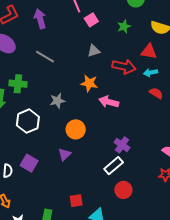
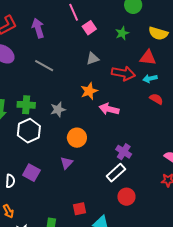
orange star: (89, 83) -> (89, 91), turned -30
green cross: (18, 84) -> (26, 105), moved

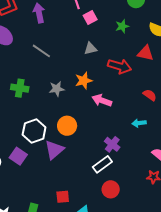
cyan arrow: (150, 78) -> (139, 123), moved
gray star: (58, 109) -> (57, 89), moved
white hexagon: (29, 131) -> (34, 131), moved
purple triangle: (67, 163) -> (54, 150), size x1.5

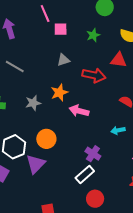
pink square: (90, 18) -> (61, 29), turned 32

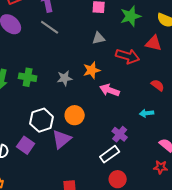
green star: (93, 35) -> (131, 16), size x1.5
gray line: (15, 66) -> (50, 27), moved

